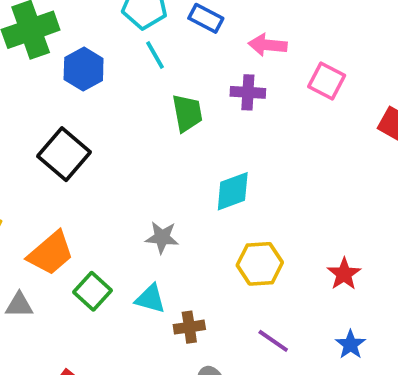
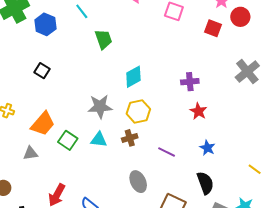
purple cross: (248, 92) -> (190, 82), moved
black square: (64, 154) -> (42, 71), size x0.6
gray star: (162, 237) -> (100, 107), size x1.4
yellow hexagon: (260, 264) -> (138, 111), moved
brown cross: (189, 327) -> (130, 138), moved

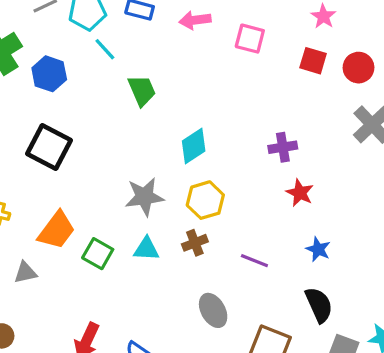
red circle: (240, 17) -> (358, 68), moved
black square: (42, 71) -> (49, 147), size x1.8
gray triangle: (30, 153) -> (25, 272), moved

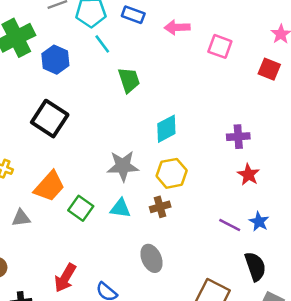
purple line: (254, 261) -> (230, 225), moved
gray ellipse: (213, 310) -> (151, 258), moved

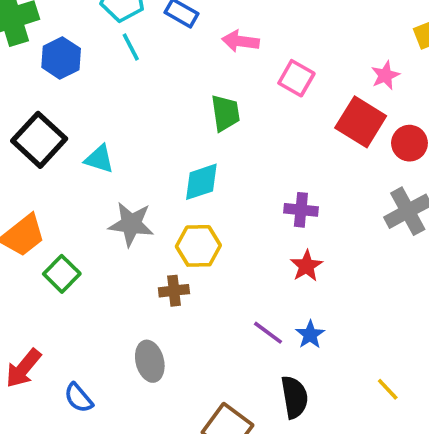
red square: (269, 69) -> (361, 122), size x1.5
green trapezoid: (129, 80) -> (225, 113), moved
cyan triangle: (120, 208) -> (99, 159), moved

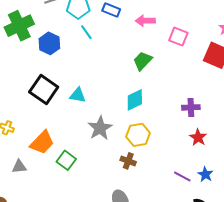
green trapezoid: (225, 113) -> (143, 61), turned -120
gray star: (131, 224) -> (100, 128), turned -30
brown cross: (174, 291) -> (128, 161), turned 35

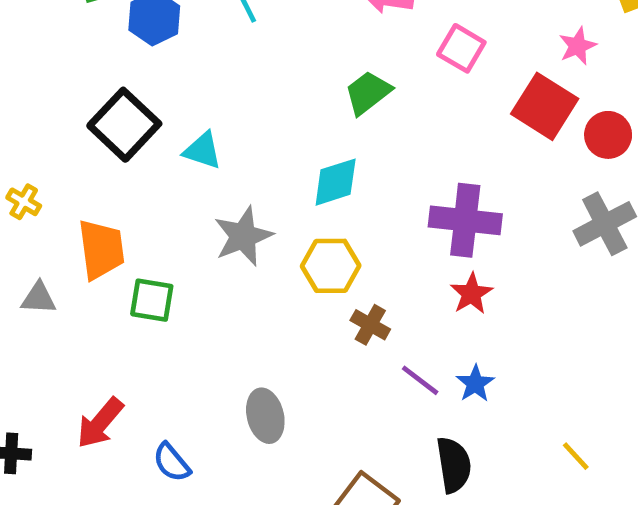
purple cross: (191, 107) -> (465, 220), size x1.6
orange trapezoid: (42, 143) -> (101, 249), turned -60
green square: (66, 160) -> (152, 300), turned -36
brown cross: (128, 161) -> (370, 325), moved

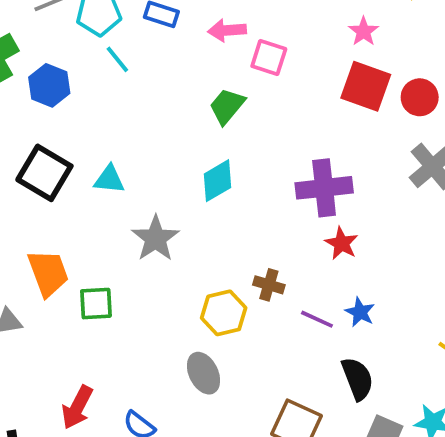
pink star: (578, 46) -> (364, 31), moved
pink square: (461, 48) -> (269, 57), moved
yellow hexagon: (331, 266) -> (224, 313), moved

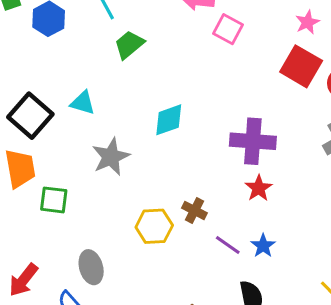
green trapezoid: (227, 106) -> (129, 45), moved
black square: (44, 173) -> (30, 116), moved
gray ellipse: (204, 373) -> (91, 267), moved

